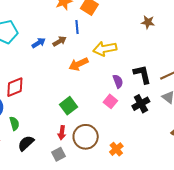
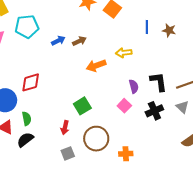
blue line: (77, 27) -> (147, 27), moved
yellow arrow: (105, 49) -> (124, 53), size x0.7
red arrow: (62, 133) -> (65, 127), moved
black semicircle: (26, 143) -> (25, 140), moved
orange cross: (116, 149) -> (126, 154), turned 32

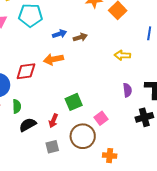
orange arrow: (96, 66) -> (53, 59), moved
pink square: (124, 106) -> (101, 118), moved
black semicircle: (25, 140) -> (28, 125), moved

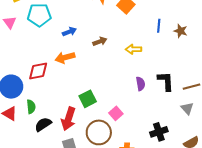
brown arrow: (80, 37) -> (100, 41), moved
black cross: (144, 117) -> (159, 132), moved
red arrow: (53, 121) -> (68, 119), size x1.6

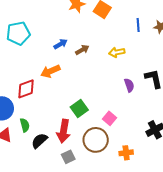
blue arrow: (69, 32) -> (61, 44), moved

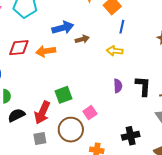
blue line: (138, 25) -> (122, 27), moved
blue arrow: (61, 44) -> (63, 28), size x1.5
red diamond: (26, 89) -> (19, 48), moved

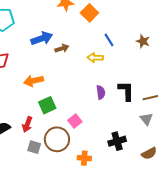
blue line: (122, 27) -> (109, 40), moved, turned -40
orange arrow: (46, 51) -> (34, 81), moved
red arrow: (42, 112) -> (27, 124), size x0.7
gray square: (40, 138) -> (34, 147), moved, turned 32

